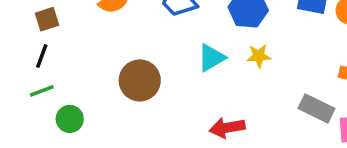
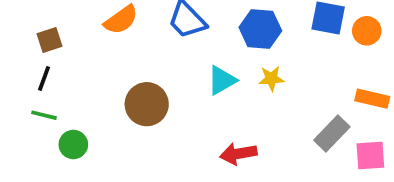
green line: (42, 91) -> (44, 115), turned 35
gray rectangle: (316, 108) -> (332, 134), turned -72

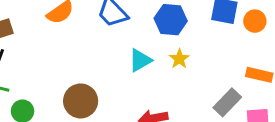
yellow star: (271, 78) -> (179, 59), turned -30
brown circle: (147, 104) -> (81, 101), moved

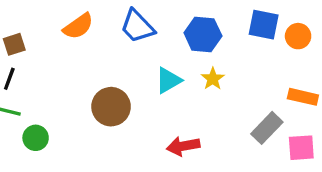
brown circle: (81, 101) -> (111, 107), moved

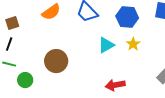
brown circle: (111, 107) -> (56, 61), moved

